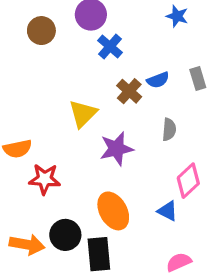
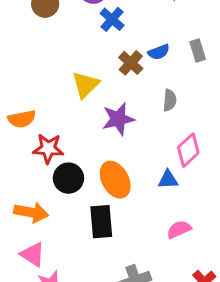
blue triangle: (168, 211) -> (168, 180), turned -30
black circle: (65, 235) -> (68, 178), moved

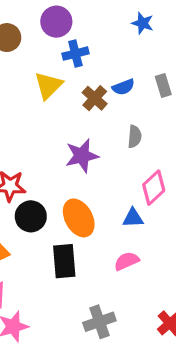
blue cross: (112, 19) -> (75, 54), turned 35
yellow triangle: (86, 85) -> (48, 85), moved
pink semicircle: (179, 229) -> (127, 261), moved

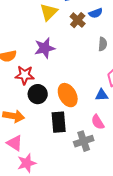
purple star: (82, 156) -> (45, 48), moved
pink semicircle: (127, 261) -> (98, 122), turned -98
gray cross: (99, 322) -> (84, 141), moved

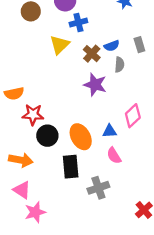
gray semicircle: (103, 44) -> (119, 65), moved
purple star: (45, 48) -> (95, 85), moved, turned 30
blue triangle: (102, 95) -> (109, 131), moved
pink semicircle: (98, 122) -> (114, 156), moved

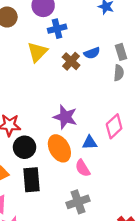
gray semicircle: (119, 65) -> (119, 73), moved
purple star: (95, 85) -> (65, 117), moved
pink semicircle: (114, 156) -> (83, 168), moved
black rectangle: (71, 167) -> (31, 180), moved

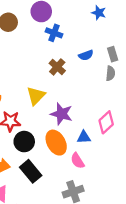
blue cross: (57, 29) -> (54, 33), turned 35
yellow triangle: (37, 52) -> (36, 96), moved
brown cross: (71, 61) -> (57, 67), moved
black rectangle: (31, 180) -> (31, 171), turned -35

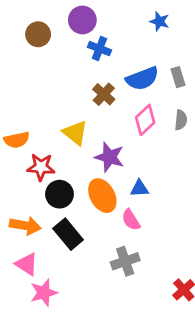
blue semicircle: (86, 55) -> (142, 79), size x1.6
gray semicircle: (110, 73) -> (181, 120), moved
yellow triangle: (36, 96) -> (75, 133), turned -36
pink diamond: (106, 122) -> (145, 120), moved

